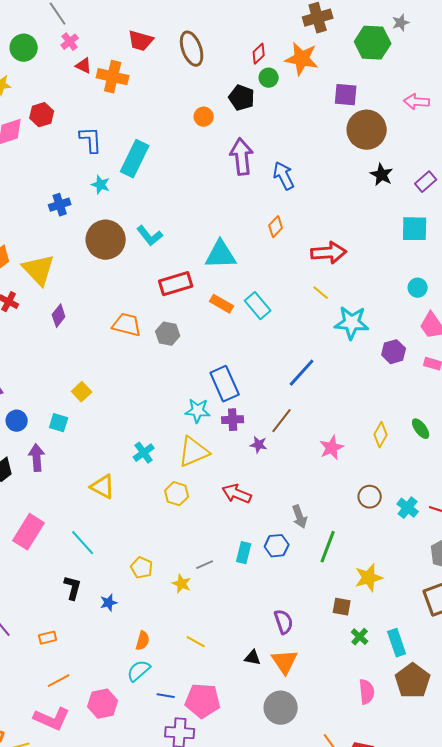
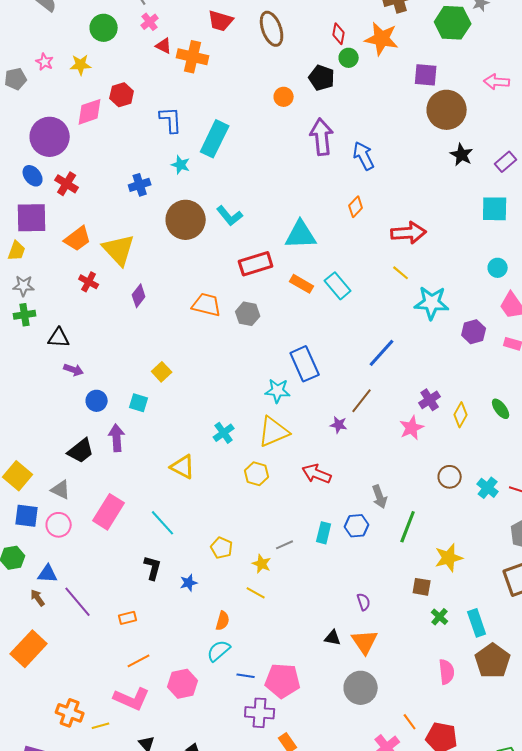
red diamond: (259, 54) -> (339, 34), turned -35
purple cross: (233, 420) -> (430, 400), moved, turned -30
purple semicircle: (284, 622) -> (364, 602), size x0.7
yellow line: (196, 642) -> (256, 593), moved

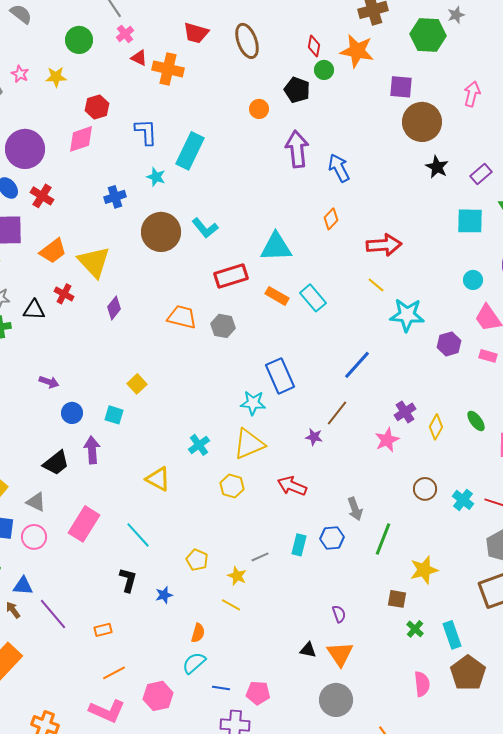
pink arrow: (497, 82) -> (472, 94), turned 100
pink diamond: (90, 112) -> (81, 139), moved
black triangle: (59, 338) -> (34, 310), moved
pink pentagon: (283, 681) -> (258, 693), size x0.7

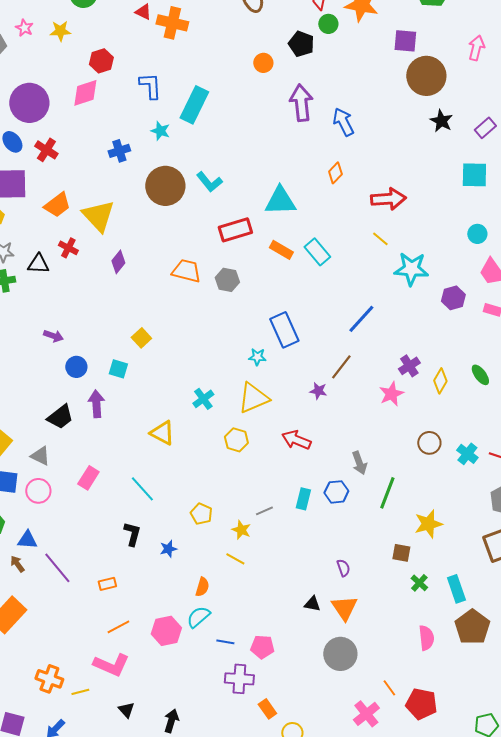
cyan star: (253, 403) -> (257, 357), size x0.7
pink rectangle: (84, 524) -> (88, 478), size x0.7
pink hexagon: (158, 696) -> (166, 631), moved

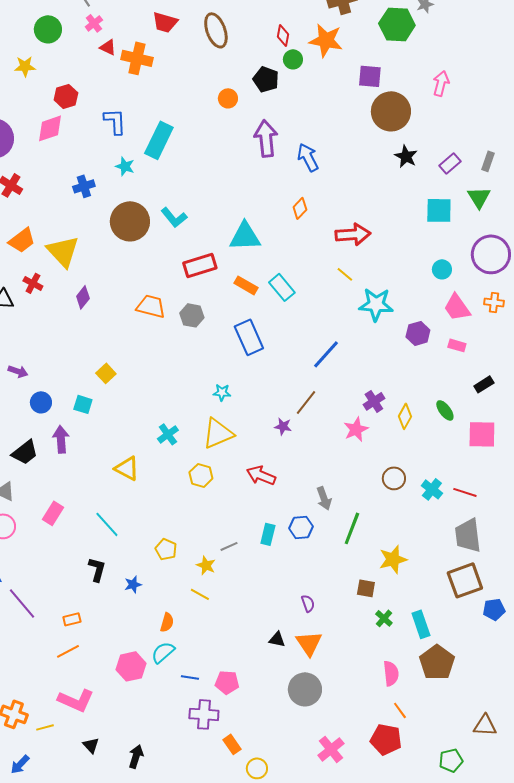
blue rectangle: (284, 330) -> (249, 337), moved
orange line: (118, 627) -> (68, 651), moved
orange line: (389, 688) -> (400, 710), moved

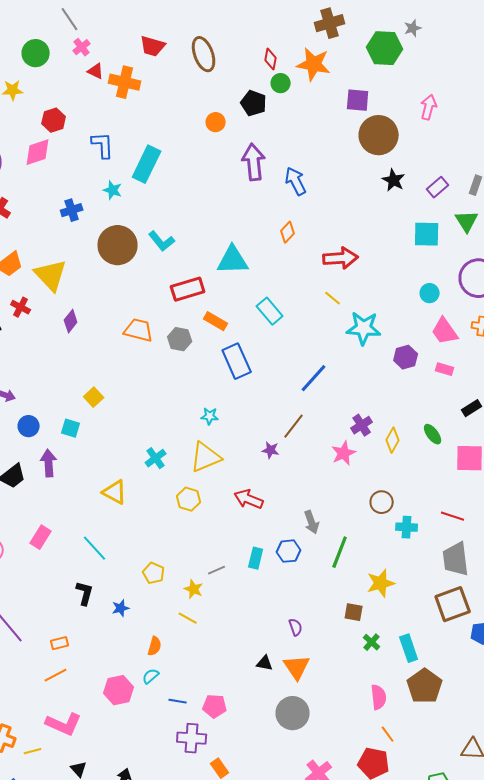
orange rectangle: (246, 285) -> (216, 321), moved
cyan cross: (432, 489) -> (407, 527), moved, turned -35
cyan semicircle: (163, 652) -> (151, 676), size x0.7

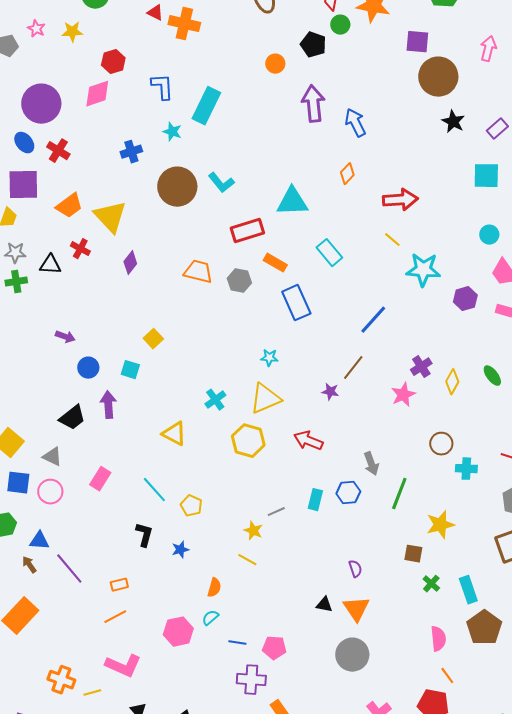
yellow hexagon: (189, 499) -> (248, 441), size x1.4
yellow pentagon: (154, 573) -> (191, 506), moved

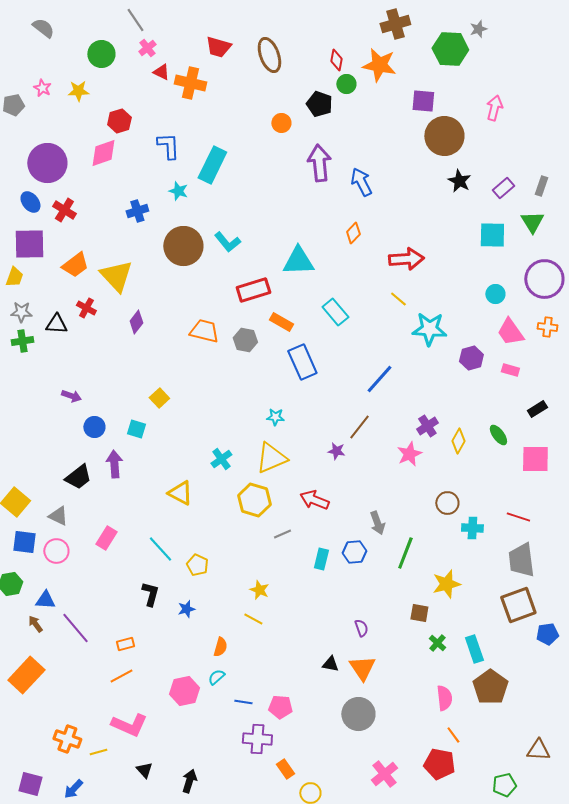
gray line: (276, 512) -> (282, 534), moved

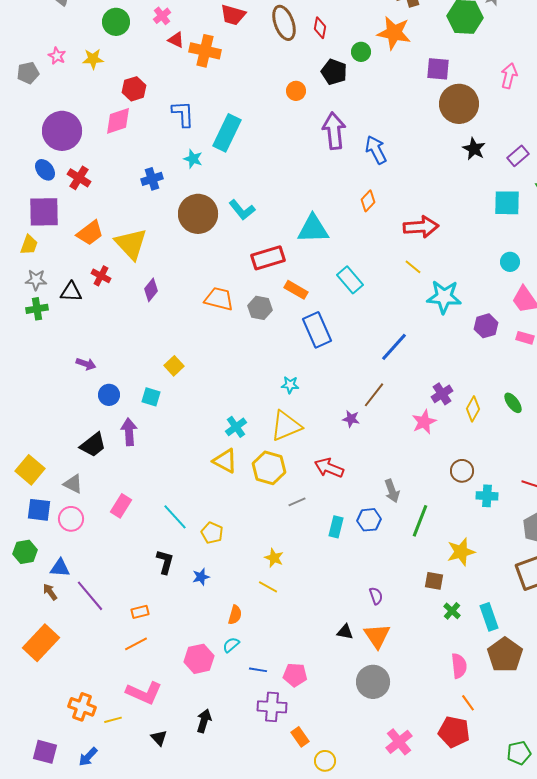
red diamond: (336, 60) -> (320, 28), moved
yellow triangle: (180, 493) -> (225, 461), moved
black arrow: (189, 781) -> (204, 721), moved

